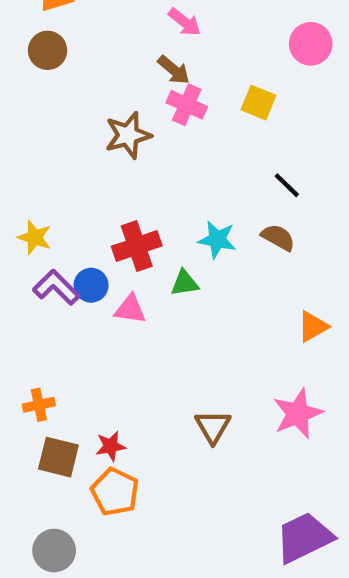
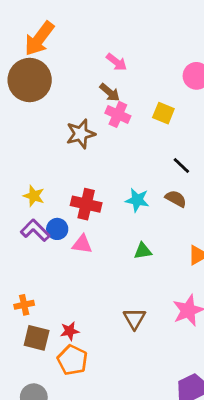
brown circle: (48, 50) -> (30, 80), size x1.8
yellow star: (35, 237) -> (34, 196), moved
red cross: (137, 246) -> (86, 204), turned 32
green triangle: (185, 283) -> (143, 251), moved

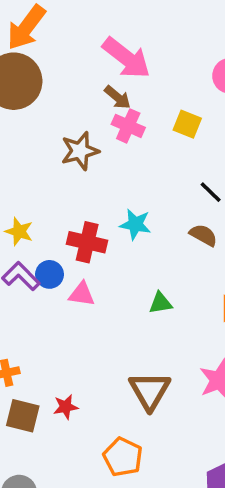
pink arrow: (117, 62) -> (126, 58), size x1.8
cyan star: (137, 200) -> (135, 224), moved
brown triangle: (134, 319) -> (150, 391), size x1.4
orange pentagon: (72, 360) -> (123, 457), moved

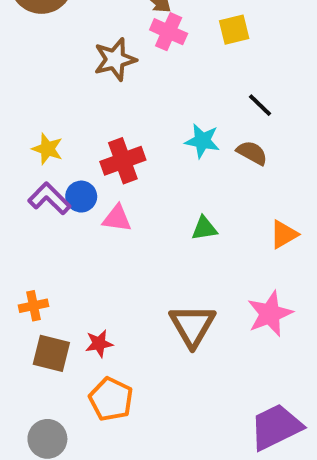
yellow square: (187, 124) -> (234, 30), turned -36
cyan star: (135, 224) -> (202, 141), moved
red cross: (87, 242) -> (123, 161), turned -33
orange pentagon: (123, 457) -> (111, 399), moved

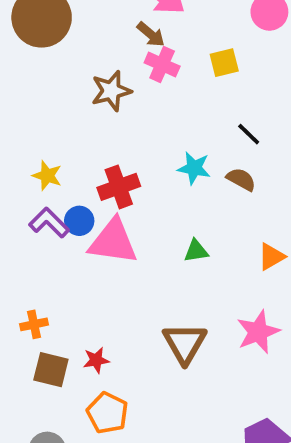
pink triangle: (117, 218) -> (113, 242), size x1.8

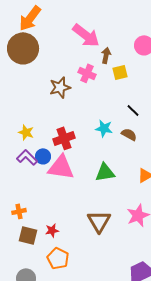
brown arrow: (151, 34) -> (106, 55), moved, turned -119
green triangle: (196, 251) -> (105, 172), size x1.5

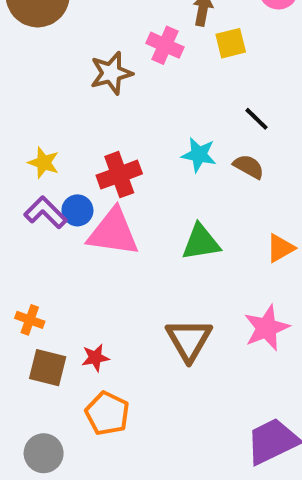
orange cross: (19, 211) -> (30, 320), turned 32

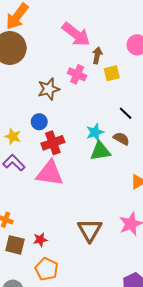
cyan star: (199, 155) -> (95, 132), turned -30
blue circle: (77, 210) -> (39, 122), moved
green triangle: (201, 242) -> (100, 151), moved

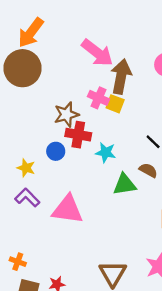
brown arrow: (97, 55) -> (121, 76), size x1.8
yellow square: (112, 73) -> (115, 104), moved, turned 35
cyan star: (95, 132) -> (106, 152), moved, turned 30
red cross: (53, 143) -> (78, 135), moved, turned 30

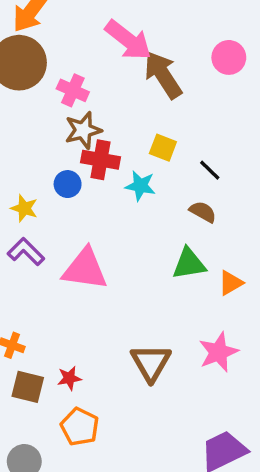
brown arrow: (121, 76) -> (163, 75), turned -44
pink cross: (98, 98) -> (73, 90), moved
yellow square: (115, 104) -> (163, 148), moved
green triangle: (125, 184) -> (189, 264), moved

